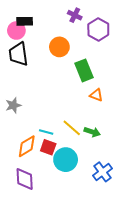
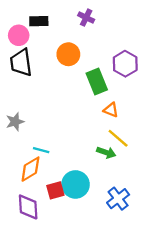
black rectangle: (25, 21) -> (39, 21), moved
purple hexagon: (98, 30) -> (125, 64), moved
yellow line: (72, 128) -> (118, 138), moved
cyan line: (46, 132) -> (41, 150), moved
red square: (48, 147) -> (55, 190), moved, turned -35

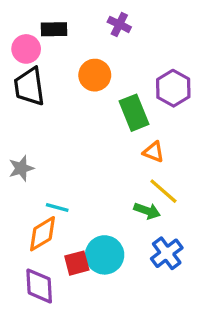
blue cross: (118, 199) -> (167, 253), moved

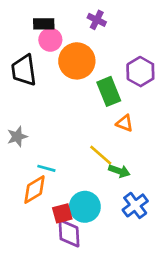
pink circle: (26, 49) -> (50, 40), moved
orange circle: (95, 75) -> (77, 61), size x1.4
yellow line: (163, 191) -> (101, 155), moved
purple diamond: (39, 286) -> (69, 233), moved

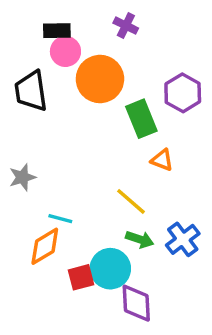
green arrow: (119, 171) -> (140, 239), moved
blue cross: (135, 205) -> (183, 239), moved
purple diamond: (69, 233) -> (136, 303), moved

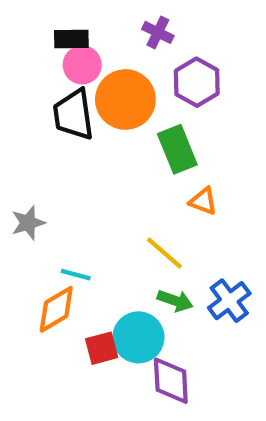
black trapezoid: (31, 91) -> (74, 115), moved
purple hexagon: (183, 93) -> (197, 82), moved

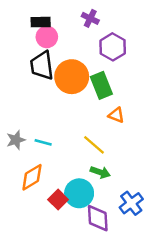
orange circle: (125, 99) -> (72, 77), moved
gray star: (28, 223) -> (16, 140), moved
cyan line: (76, 275) -> (43, 142), moved
blue cross: (229, 301) -> (131, 203), moved
red square: (102, 348) -> (58, 200), turned -30

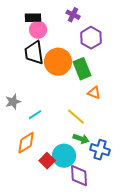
gray star: (16, 140) -> (13, 102), moved
cyan line: (43, 142) -> (35, 115), turned -48
blue cross: (131, 203) -> (100, 150), moved, turned -36

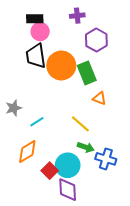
purple cross: (73, 15) -> (77, 16), turned -32
purple diamond: (79, 176) -> (68, 190), moved

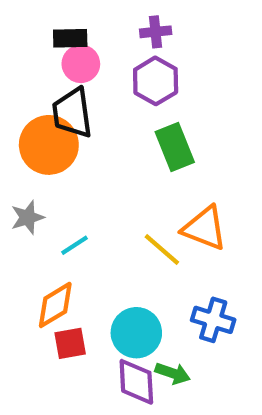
purple hexagon: (96, 40) -> (156, 81), moved
orange circle: (61, 66) -> (49, 145), moved
orange triangle: (99, 98) -> (205, 228), moved, size x1.6
green arrow: (86, 147) -> (173, 373), moved
red square: (50, 171) -> (70, 343), moved, turned 35

